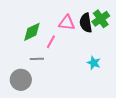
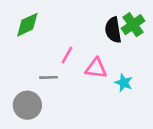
pink triangle: (67, 23) -> (96, 68), moved
green diamond: (32, 32) -> (27, 25), moved

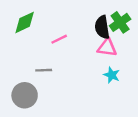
pink line: (67, 55) -> (59, 39), moved, turned 35
pink triangle: (96, 68) -> (107, 48), moved

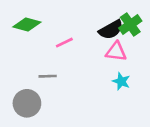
green diamond: (25, 22) -> (27, 25), turned 40
black semicircle: (102, 27) -> (111, 30), turned -110

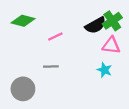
pink triangle: (116, 52) -> (111, 45), moved
gray line: (48, 76) -> (51, 67), moved

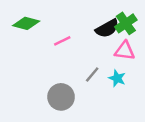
gray line: (51, 67) -> (92, 74), moved, turned -48
gray circle: (23, 89) -> (61, 97), moved

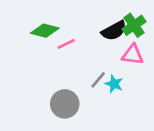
green diamond: (26, 23) -> (45, 31), moved
cyan star: (117, 78) -> (114, 84), moved

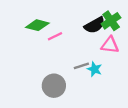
gray line: (98, 80) -> (81, 66), turned 32

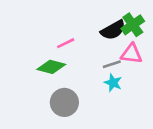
green diamond: (37, 25) -> (51, 67), moved
gray line: (81, 66) -> (112, 64), moved

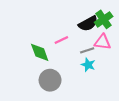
pink line: (66, 43) -> (61, 40), moved
green diamond: (51, 67) -> (40, 52), turned 55

